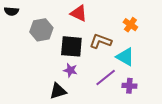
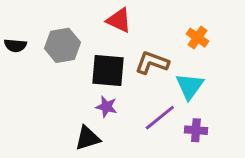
black semicircle: (11, 11) -> (15, 45), moved
cyan triangle: (125, 57) -> (190, 86), turned 36

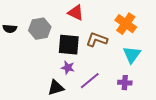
orange cross: (198, 38) -> (126, 24), size x1.5
cyan triangle: (190, 86) -> (132, 55), moved
purple line: (160, 118) -> (90, 81), moved

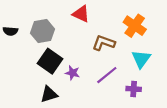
black square: (69, 45) -> (50, 61), moved, turned 30
purple line: (90, 81) -> (107, 75), moved
black triangle: (56, 88) -> (49, 94), moved

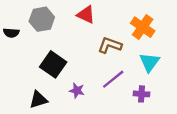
gray hexagon: (43, 31) -> (42, 19), moved
purple star: (73, 73) -> (77, 91), moved
black triangle: (49, 94) -> (38, 100), moved

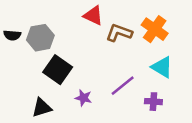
gray hexagon: (42, 19) -> (40, 38), moved
brown L-shape: (110, 45) -> (119, 33), moved
cyan triangle: (149, 62) -> (162, 67), turned -35

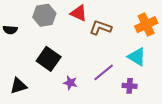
orange cross: (155, 29) -> (146, 25), moved, turned 30
gray hexagon: (40, 38) -> (44, 15), moved
black triangle: (42, 108) -> (18, 86), moved

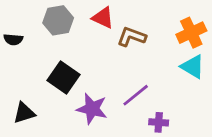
cyan triangle: (137, 57) -> (193, 67), moved
purple star: (70, 83) -> (92, 109), size x1.6
purple cross: (130, 86) -> (159, 122), moved

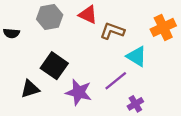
cyan triangle: (193, 67) -> (137, 56), moved
black triangle: (24, 113) -> (30, 89), moved
purple cross: (159, 122) -> (135, 104), turned -35

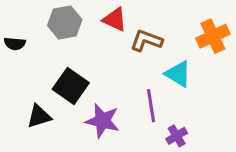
purple line: (116, 81) -> (151, 106), turned -60

